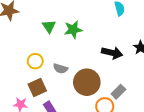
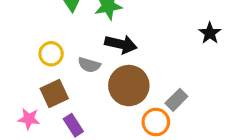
black arrow: (112, 53) -> (121, 44), moved

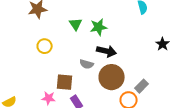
yellow circle: (51, 54) -> (45, 46), moved
brown square: (54, 93) -> (65, 82), turned 30

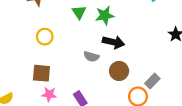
brown circle: (112, 77) -> (119, 71), size x0.7
brown square: (65, 82) -> (41, 73), moved

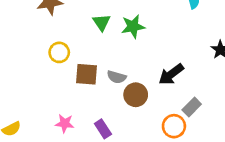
black arrow: (114, 42) -> (171, 74), moved, turned 130
brown circle: (119, 71) -> (136, 95), moved
brown square: (41, 73) -> (87, 74), moved

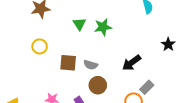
yellow circle: (59, 52) -> (40, 46), moved
brown circle: (136, 95) -> (98, 85), moved

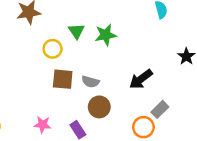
yellow circle: (40, 46) -> (53, 49), moved

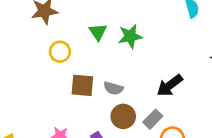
yellow circle: (53, 49) -> (60, 52), moved
gray rectangle: (160, 109) -> (153, 119), moved

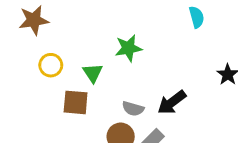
green triangle: (98, 32) -> (93, 73), moved
gray semicircle: (113, 88) -> (133, 109), moved

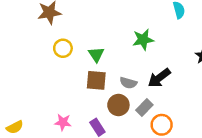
green star: (128, 48) -> (143, 40), moved
brown square: (76, 102) -> (96, 80), moved

